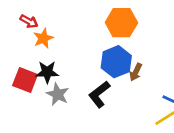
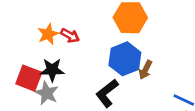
red arrow: (29, 21) -> (70, 36), moved
gray star: (58, 94) -> (47, 93), moved

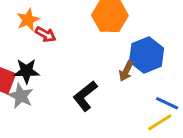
orange star: (48, 34) -> (28, 20), moved
blue hexagon: (125, 59) -> (147, 55), moved

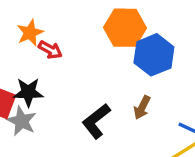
blue hexagon: (147, 55) -> (154, 55), moved
brown arrow: (126, 71) -> (142, 107), moved

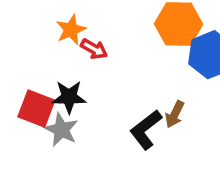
brown arrow: (142, 107) -> (175, 114), moved

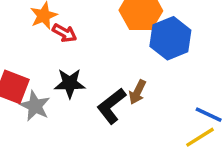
black star: (69, 97) -> (70, 83), moved

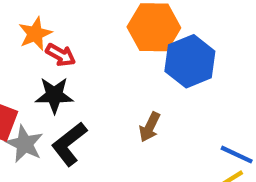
black star: (70, 83) -> (54, 95), moved
black L-shape: (111, 106) -> (69, 144), moved

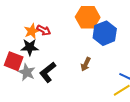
orange star: (35, 34) -> (32, 31), moved
black star: (54, 95) -> (30, 47), moved

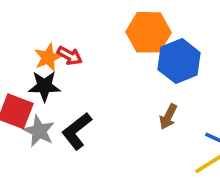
brown arrow: (86, 64) -> (168, 117), moved

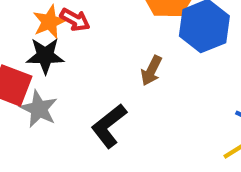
brown arrow: (168, 117) -> (151, 71), moved
black L-shape: (77, 131) -> (109, 126), moved

